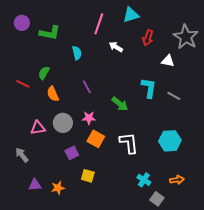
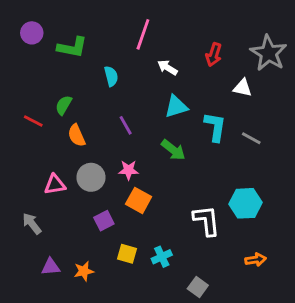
cyan triangle: (131, 15) -> (176, 107), moved
white L-shape: (129, 143) -> (206, 221), moved
cyan cross: (144, 180) -> (162, 257), moved, turned 32
gray square: (157, 199) -> (198, 287), moved

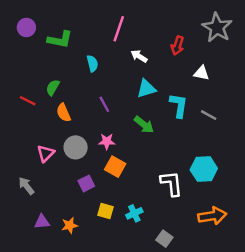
gray star: (269, 53) -> (217, 28), moved
pink triangle: (55, 185) -> (46, 153), turned -36
orange arrow: (256, 260) -> (212, 216), size x1.6

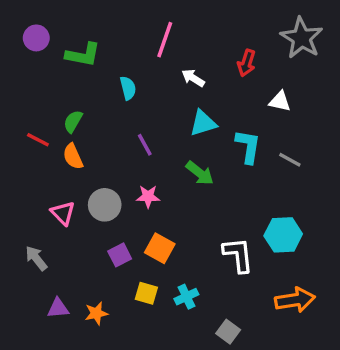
orange semicircle: (64, 113) -> (73, 156), moved
pink triangle: (46, 153) -> (63, 213), turned -30
orange square: (115, 167) -> (160, 248), moved

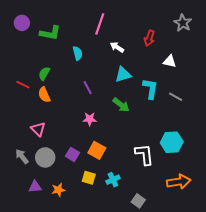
gray star: (302, 38) -> (183, 23), size x0.7
gray circle: (105, 205) -> (45, 157), moved
purple square: (120, 255) -> (73, 154), turned -32

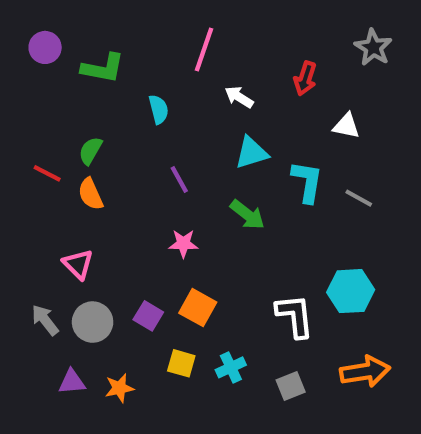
gray square: (138, 201) -> (291, 386), moved, turned 32

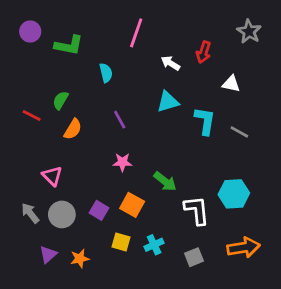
white arrow: (239, 97) -> (171, 63), moved
orange semicircle: (90, 194) -> (73, 129), moved, turned -125
green arrow: (247, 215) -> (165, 181), moved
purple triangle: (72, 382) -> (48, 254), turned -36

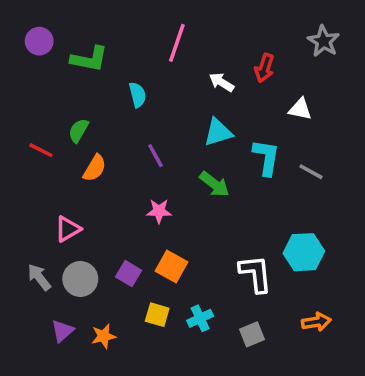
pink triangle: (52, 176) -> (68, 229), turned 45
green arrow: (165, 181) -> (214, 184), moved
orange arrow: (243, 248) -> (316, 322), size x0.7

